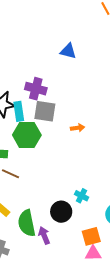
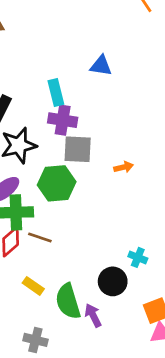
cyan rectangle: (19, 111) -> (56, 93), moved

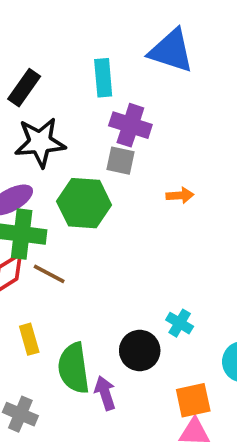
blue triangle: (101, 66) -> (171, 51), size x1.5
purple cross: (63, 120) -> (130, 125), moved
gray square: (78, 149) -> (120, 161), size x0.7
yellow rectangle: (33, 286) -> (29, 339), turned 30

